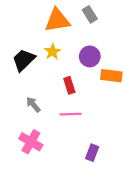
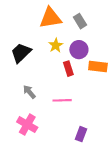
gray rectangle: (90, 14) -> (80, 21), moved
yellow star: (52, 52) -> (56, 45), moved
red rectangle: (69, 85) -> (68, 69), moved

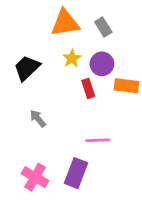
pink line: (62, 100) -> (98, 140), moved
pink cross: (27, 125) -> (35, 177), moved
purple rectangle: (81, 134) -> (76, 173), moved, size x1.5

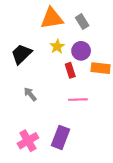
pink line: (98, 140) -> (78, 100), moved
pink cross: (35, 177) -> (28, 141), turned 30

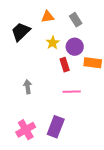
orange triangle: (52, 18) -> (48, 17), size x0.6
black trapezoid: (21, 54) -> (21, 32), moved
gray arrow: (30, 94) -> (28, 87), turned 32

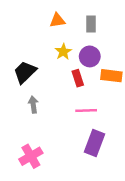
gray rectangle: (76, 20) -> (91, 24), turned 32
black trapezoid: (21, 32) -> (25, 72), moved
purple rectangle: (56, 127) -> (95, 143), moved

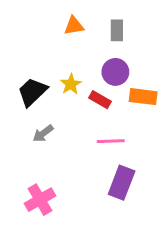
yellow star: (63, 52) -> (71, 84), moved
red rectangle: (78, 78) -> (100, 100), turned -42
gray arrow: (33, 105) -> (43, 133), turned -119

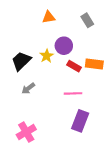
gray rectangle: (117, 30) -> (87, 20), moved, turned -32
purple circle: (115, 72) -> (64, 46), moved
red rectangle: (100, 100) -> (74, 66), moved

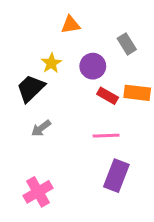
gray rectangle: (87, 20) -> (127, 44), moved
yellow star: (47, 56) -> (51, 63), moved

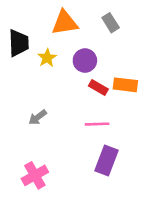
orange triangle: (71, 25) -> (65, 23), size x1.5
gray rectangle: (127, 44) -> (111, 23), moved
black trapezoid: (31, 88) -> (19, 43), moved, turned 132

